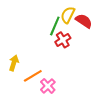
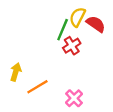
pink cross: (48, 86) -> (74, 98), moved

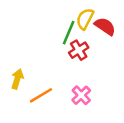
pink cross: (74, 98) -> (81, 95), moved

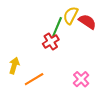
red cross: (79, 50) -> (51, 42), moved
pink cross: (81, 95) -> (81, 79), moved

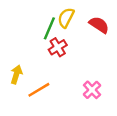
yellow semicircle: (71, 15) -> (66, 18), moved
green line: (57, 27) -> (49, 28), moved

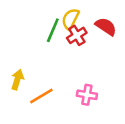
red cross: (58, 47) -> (77, 35), moved
pink cross: (92, 90) -> (87, 95), moved, turned -36

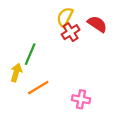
green line: (53, 30) -> (30, 54), moved
pink cross: (87, 95) -> (81, 99), moved

